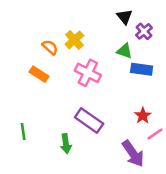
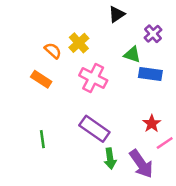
black triangle: (124, 17) -> (117, 14), moved, turned 35
green line: (23, 132) -> (42, 139), moved
green arrow: (66, 144) -> (110, 159), moved

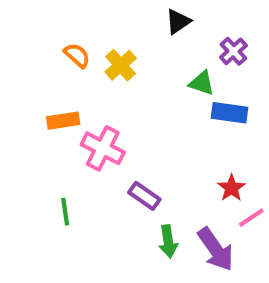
orange semicircle: (53, 51) -> (77, 55), moved
pink cross: (93, 78) -> (103, 148), moved
orange rectangle: (41, 79) -> (63, 121), turned -42
purple rectangle: (94, 129) -> (144, 196), size x0.7

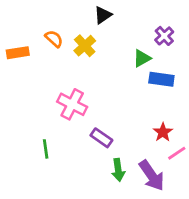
black triangle: (178, 22) -> (103, 15), moved
green triangle: (202, 83) -> (142, 58), turned -48
orange rectangle: (63, 121) -> (18, 53), moved

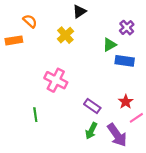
orange semicircle: (54, 39) -> (30, 21), moved
purple rectangle: (101, 138) -> (92, 106), moved
green arrow: (118, 170) -> (91, 131), turned 35

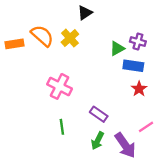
orange semicircle: (30, 21) -> (42, 36), moved, size x1.5
purple cross: (127, 28) -> (138, 42), moved, turned -32
red star: (126, 102) -> (139, 89), moved
green line: (35, 115) -> (62, 127), moved

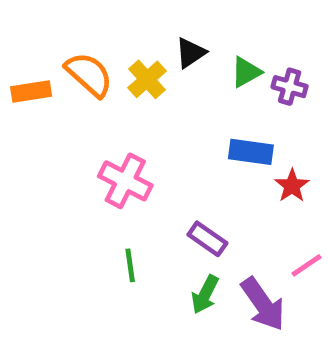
black triangle: (85, 13) -> (191, 53), moved
green triangle: (117, 48) -> (246, 72), moved
blue rectangle: (133, 66) -> (251, 152), moved

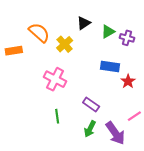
yellow cross: (147, 79) -> (65, 44), moved
orange rectangle: (31, 91) -> (14, 51), moved

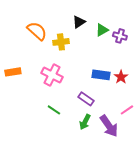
yellow cross: (65, 44) -> (61, 42), turned 35
orange rectangle: (14, 51) -> (13, 72), moved
blue rectangle: (110, 66) -> (101, 75), moved
green line: (57, 116) -> (54, 110), turned -48

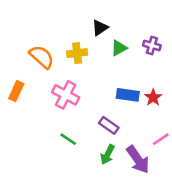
green triangle: (102, 30) -> (119, 48), moved
orange semicircle: (37, 31) -> (42, 57), moved
orange rectangle: (13, 72) -> (16, 91), turned -56

